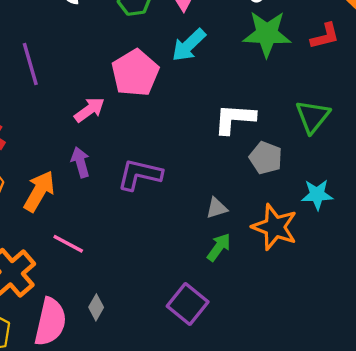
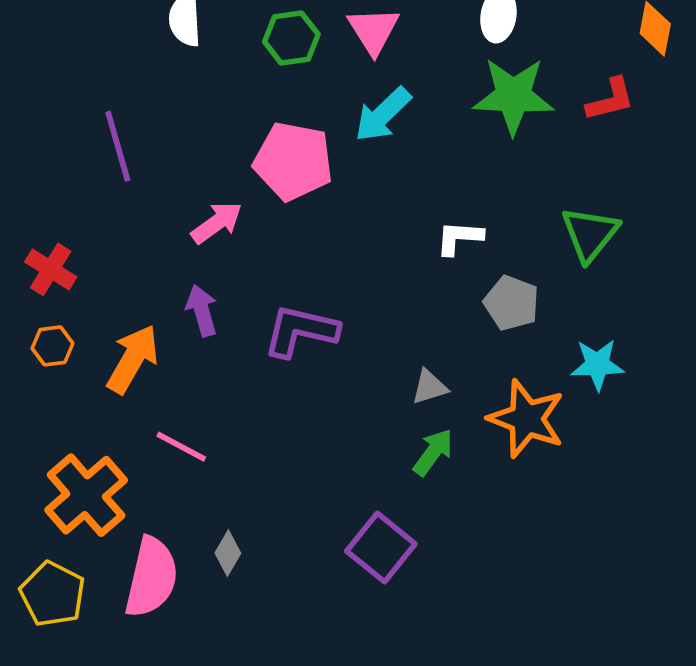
pink pentagon: (135, 73) -> (293, 161), turned -30
white L-shape: (235, 119) -> (459, 238), size x0.7

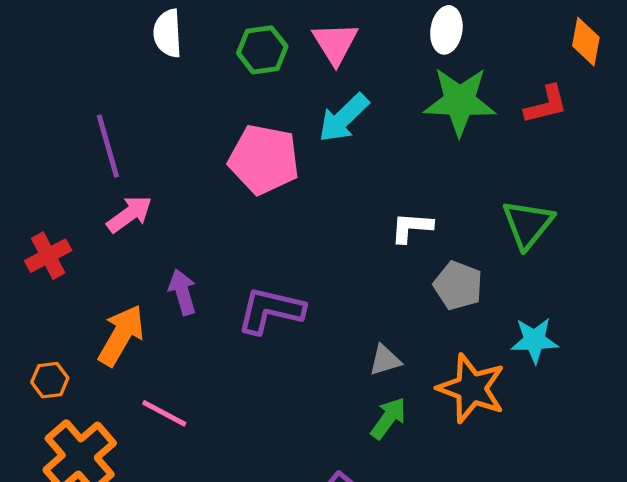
pink arrow: (217, 223) -> (129, 214), moved
red cross: (51, 269) -> (48, 256), turned 30
orange hexagon: (53, 346) -> (50, 380), moved

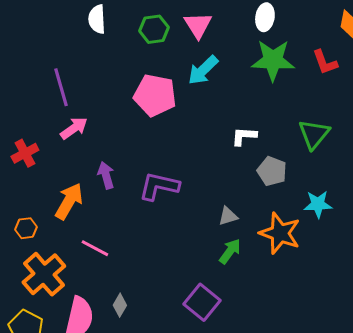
red L-shape: (546, 105) -> (325, 62), turned 84

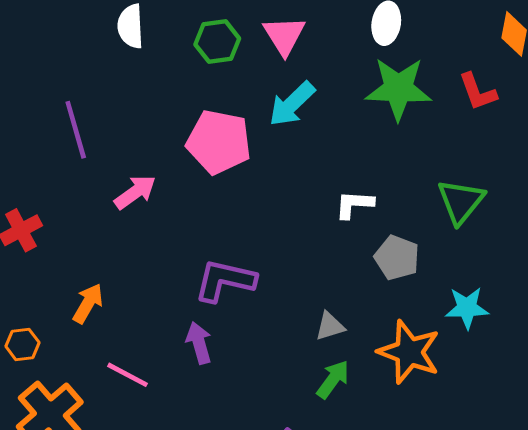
pink arrow: (74, 128) -> (135, 192), moved
purple arrow: (106, 175) -> (199, 343), moved
orange arrow: (69, 201) -> (88, 303), size x0.7

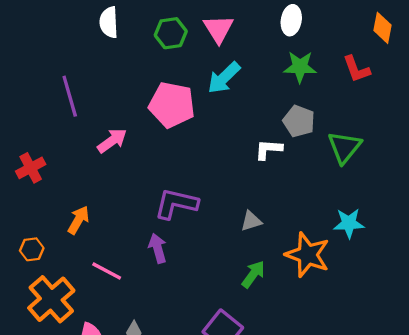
green star: (398, 89) -> (300, 67), size x0.7
gray pentagon: (397, 258) -> (299, 121), moved
gray triangle: (330, 326) -> (251, 221), moved

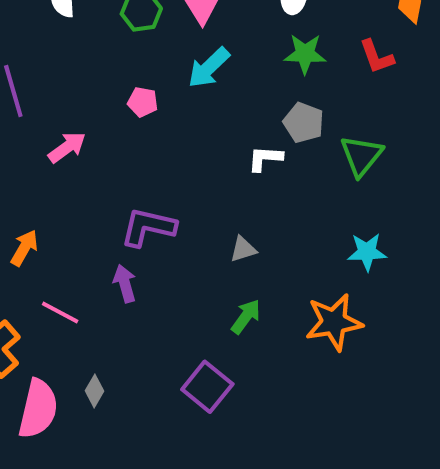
pink pentagon: (172, 105) -> (143, 102), size x0.5
orange star: (308, 255) -> (334, 322), moved, turned -30

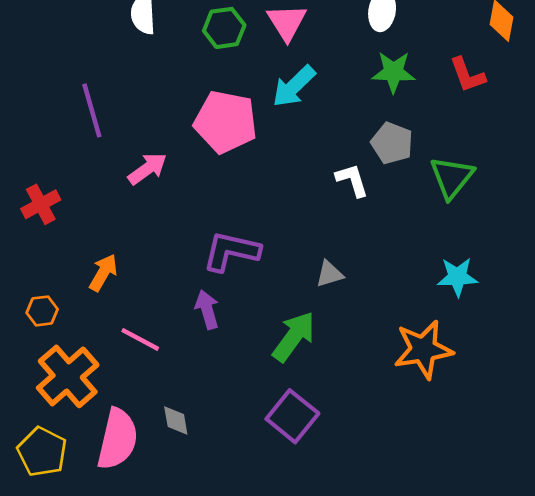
pink pentagon: (143, 102) -> (226, 122), size x2.0
white L-shape: (265, 158) -> (352, 180), turned 69
green arrow: (246, 317) -> (294, 337), moved, size x1.4
gray diamond: (95, 391) -> (176, 421), turned -40

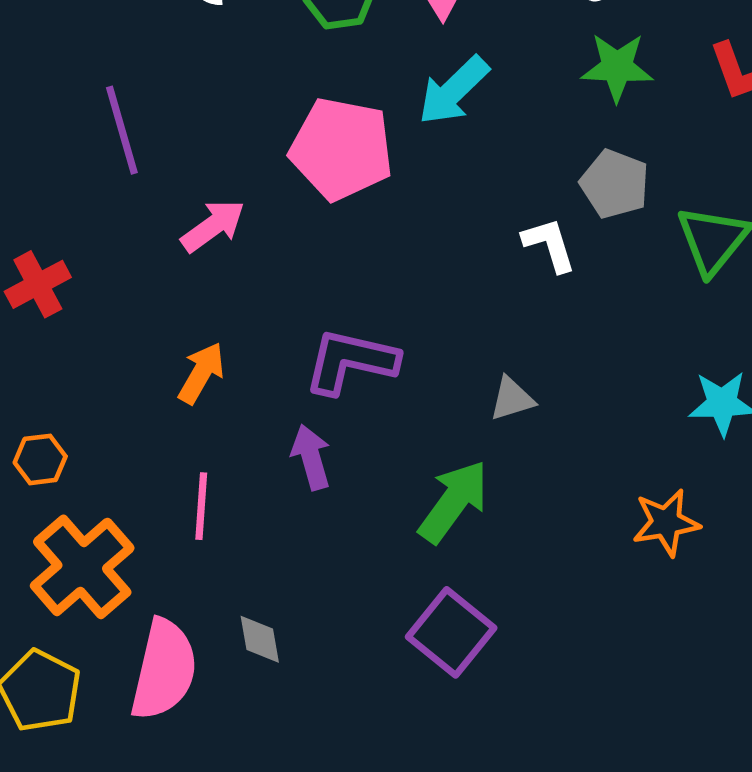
orange arrow: (103, 273) -> (201, 373), moved
pink line: (140, 339) -> (201, 506), turned 66
orange star: (423, 349) -> (666, 523), size x0.7

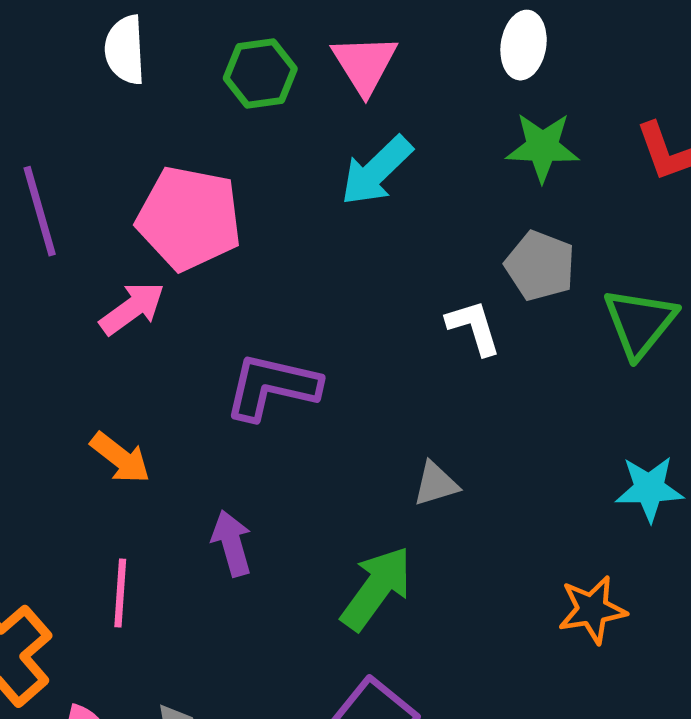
pink pentagon: (341, 149) -> (189, 218), moved
purple L-shape: (351, 361) -> (272, 387), moved
orange arrow: (201, 373) -> (120, 458), turned 98

